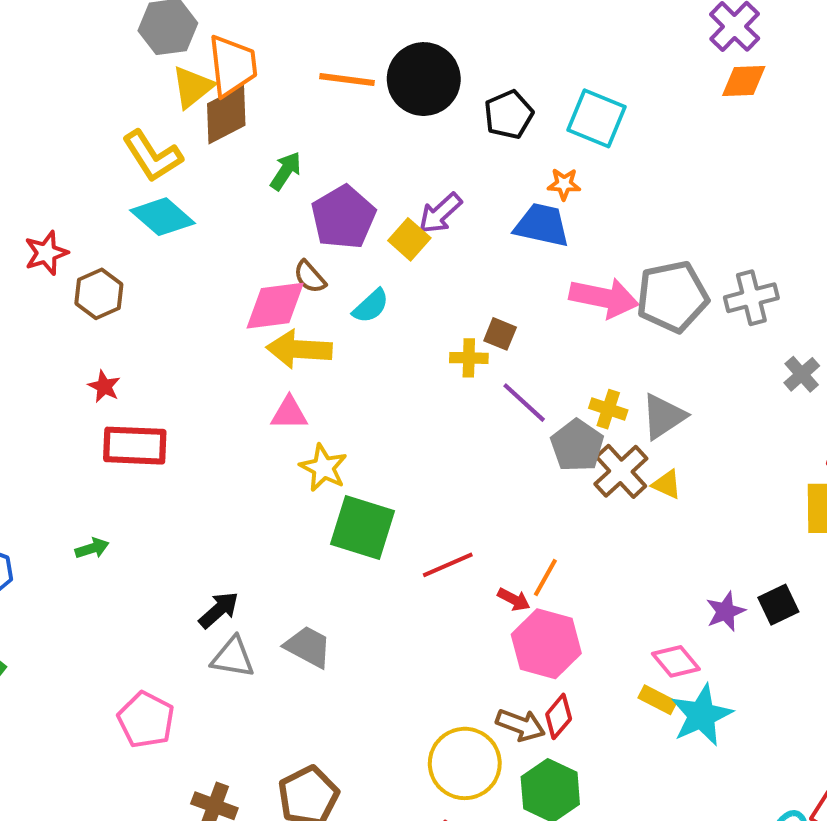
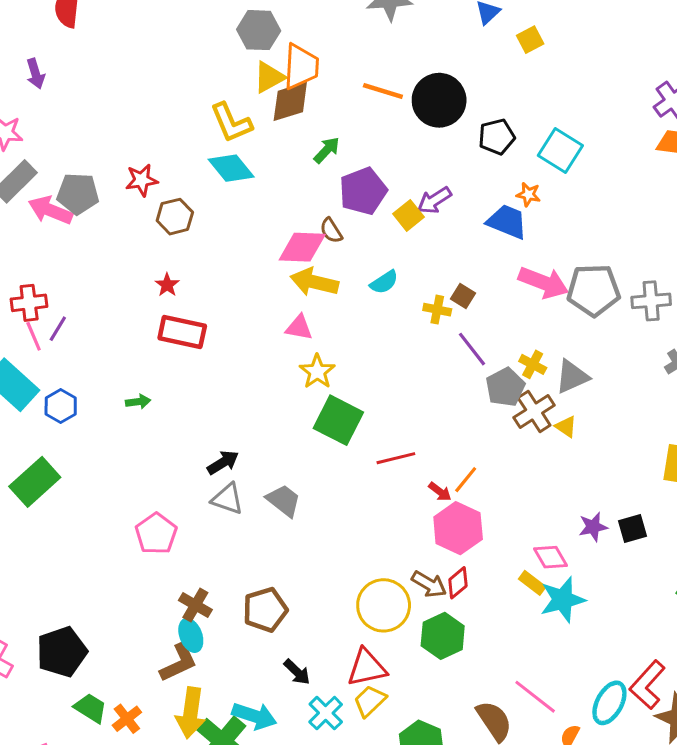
cyan semicircle: (371, 306) -> (384, 282), moved

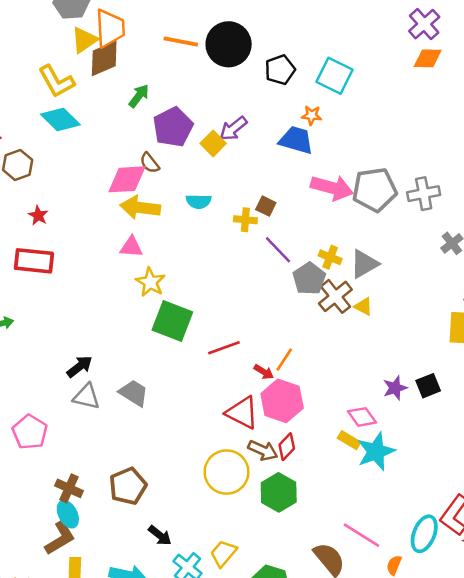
cyan semicircle: (384, 282) -> (199, 201), turned 40
red star: (167, 285) -> (38, 215), moved
red triangle: (367, 668) -> (242, 413), moved, turned 45

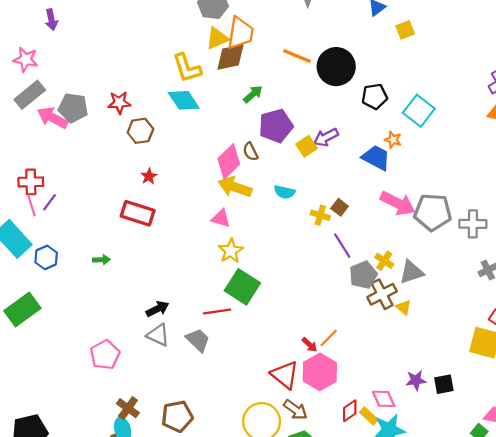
pink diamond: (127, 179) -> (229, 161), turned -52
red line: (224, 348) -> (217, 312), moved
red diamond: (287, 447) -> (350, 411), moved

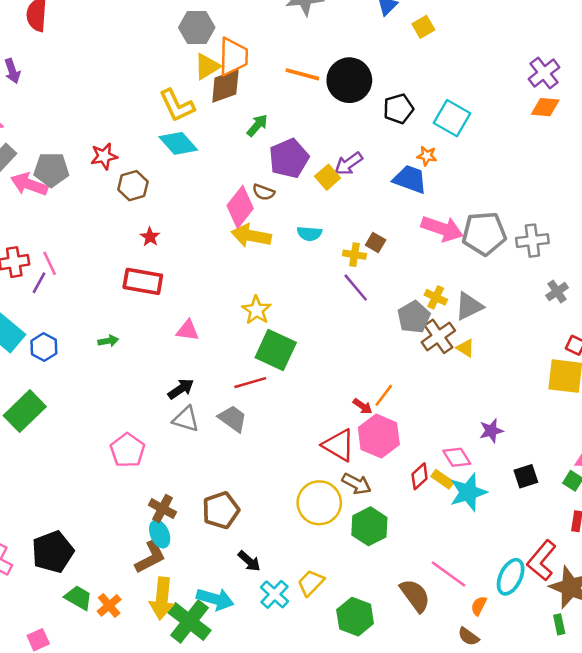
brown semicircle: (250, 152) -> (264, 192), turned -36
pink line: (32, 206) -> (50, 263), moved
pink triangle: (221, 218) -> (188, 330), moved
purple line: (342, 246) -> (356, 288), moved
black square: (444, 384) -> (526, 476), moved

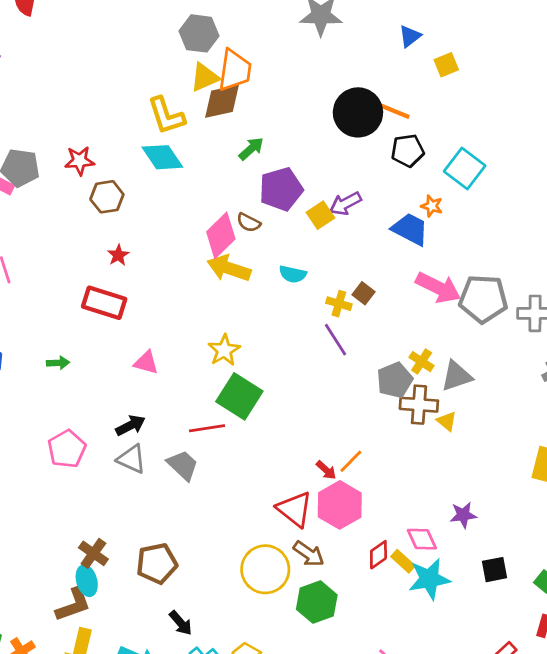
orange line: (302, 74) -> (392, 110), moved
brown cross: (438, 336) -> (419, 405), turned 32
pink pentagon: (127, 450) -> (67, 449), moved

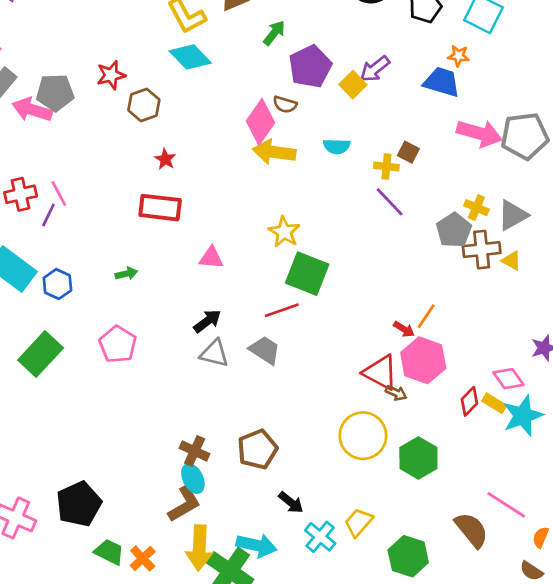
pink pentagon: (67, 449) -> (118, 344), moved
brown arrow: (309, 554) -> (396, 393), moved, size x0.7

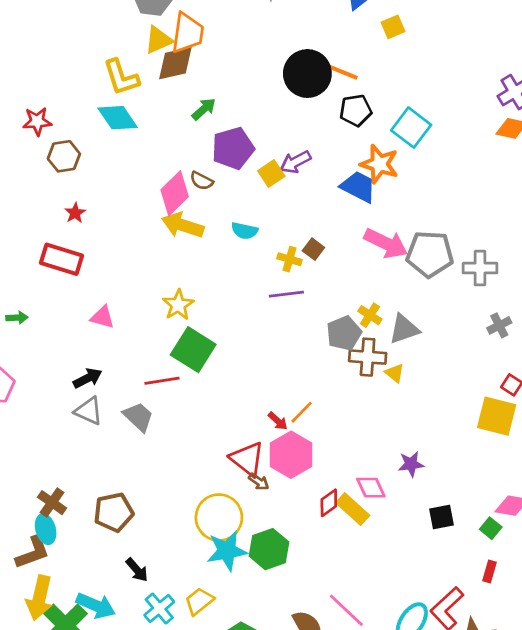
orange star: (459, 56) -> (379, 164), size x1.8
purple line: (390, 202) -> (286, 294), turned -64
yellow rectangle: (494, 403) -> (353, 509), size x1.4
cyan star: (523, 416) -> (227, 551), moved

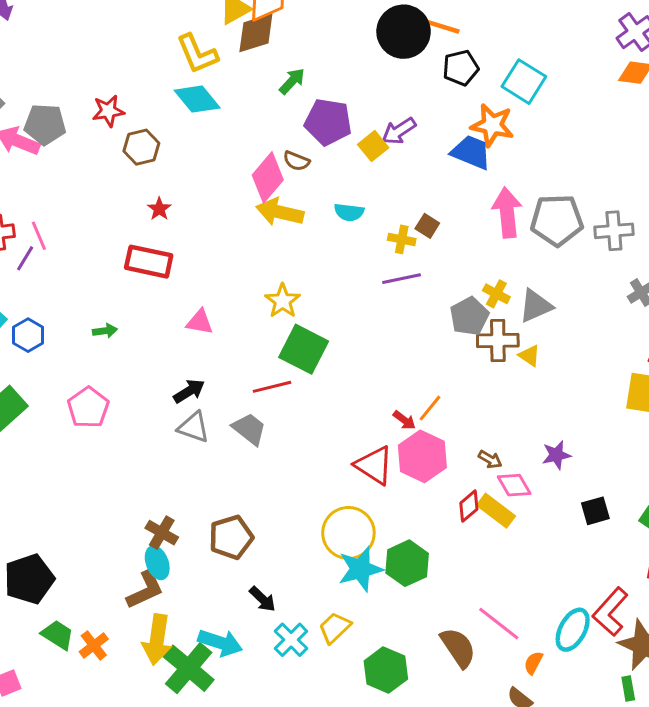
purple pentagon: (233, 148) -> (328, 122), turned 30
pink arrow: (386, 243) -> (507, 213), turned -117
brown arrow: (259, 482) -> (490, 459), moved

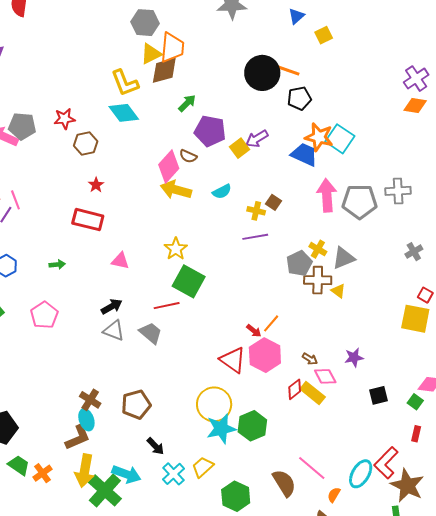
cyan square: (524, 82) -> (340, 139), moved
cyan semicircle: (349, 212) -> (222, 192), turned -36
gray cross: (614, 231) -> (398, 191), moved

